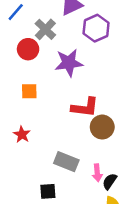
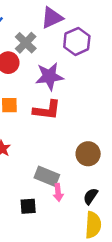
red L-shape: (85, 107) -> (47, 110), moved
brown circle: (102, 127) -> (88, 154), moved
pink arrow: (97, 173) -> (58, 192), moved

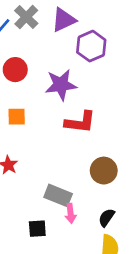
gray cross: (26, 43) -> (26, 17), moved
red L-shape: (47, 110) -> (80, 122), moved

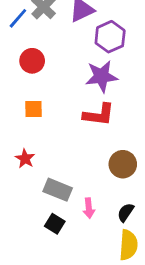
purple star: (61, 85) -> (102, 76), moved
gray rectangle: (58, 195) -> (58, 190), moved
black square: (37, 229) -> (55, 224), turned 36

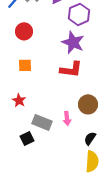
purple star: (102, 76) -> (73, 42), turned 30
pink arrow: (89, 208) -> (67, 118), moved
black square: (55, 224) -> (27, 138), moved, turned 32

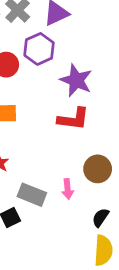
purple hexagon: (79, 14) -> (39, 49), moved

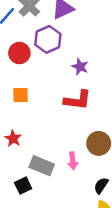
purple star: (76, 80) -> (80, 67), size x0.6

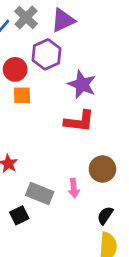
purple star: (80, 67) -> (82, 84), size x1.5
orange square: (21, 95) -> (22, 95), moved

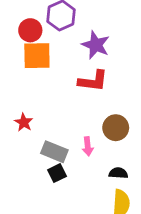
orange square: (22, 95) -> (37, 56), size x1.6
black square: (19, 215) -> (57, 173), moved
black semicircle: (105, 215) -> (118, 173), turned 60

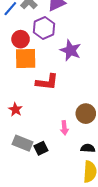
red L-shape: (93, 81) -> (47, 82), moved
gray rectangle: (54, 152) -> (23, 143), moved

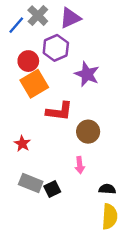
orange square: (26, 59) -> (34, 84), turned -30
brown circle: (86, 114) -> (88, 132), moved

